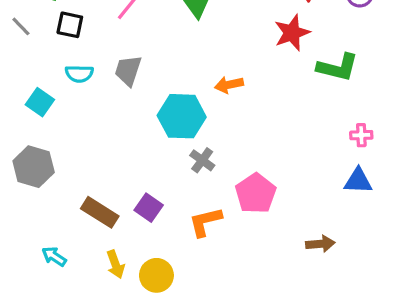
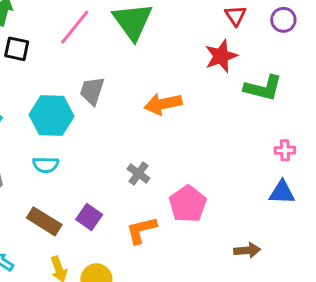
gray trapezoid: (128, 71) -> (92, 91), moved
cyan semicircle: (79, 74) -> (46, 165), moved
orange arrow: (229, 85) -> (163, 104), size x1.4
cyan hexagon: (182, 116) -> (51, 116), moved

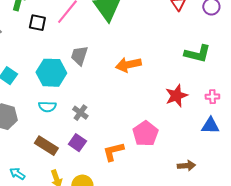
black square: (17, 49) -> (37, 23), moved
red star: (221, 56) -> (176, 96), moved
gray cross: (138, 174) -> (80, 113), moved

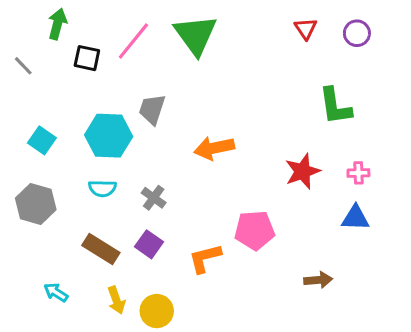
green L-shape: (197, 54) -> (335, 106), turned 68
orange arrow: (128, 65) -> (214, 148), moved
pink pentagon: (145, 134) -> (254, 230), turned 30

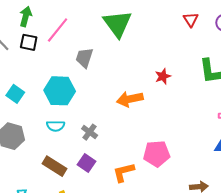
pink line: (133, 41) -> (58, 30), moved
black square: (87, 58) -> (29, 42), moved
gray trapezoid: (152, 109) -> (84, 58), moved
red star: (303, 171) -> (163, 76), moved, size x0.7

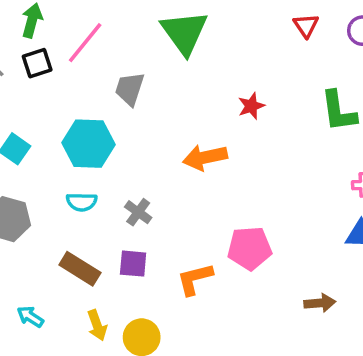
black square: (29, 42) -> (37, 63), turned -30
red star: (163, 76) -> (251, 106), moved
purple square: (86, 163) -> (133, 264), turned -30

